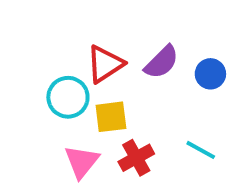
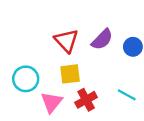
red triangle: (105, 64) -> (66, 41), turned -40
cyan circle: (68, 97) -> (26, 79), moved

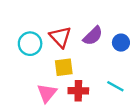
cyan circle: (26, 79) -> (30, 44), moved
red cross: (86, 100) -> (78, 91), turned 30

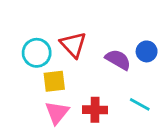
purple semicircle: (93, 36) -> (118, 60), moved, turned -105
yellow square: (64, 67) -> (54, 81), moved

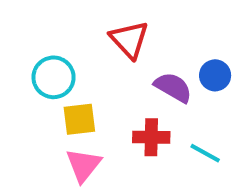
red triangle: (73, 45) -> (129, 39), moved
red cross: (95, 110) -> (151, 137), moved

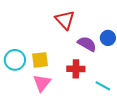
cyan circle: (54, 77) -> (15, 60), moved
cyan line: (205, 153) -> (103, 86), moved

